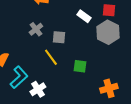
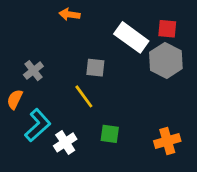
white rectangle: (84, 16) -> (131, 37), size x1.6
gray cross: (36, 29) -> (33, 71), moved
green square: (80, 66) -> (110, 134), moved

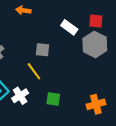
white rectangle: (131, 37) -> (69, 27), size x0.7
white cross: (65, 142) -> (20, 96), moved

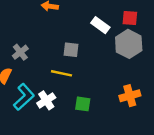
yellow line: (34, 71) -> (62, 73), turned -42
orange cross: (96, 104) -> (130, 96), moved

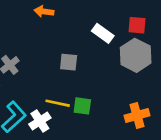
yellow line: (62, 73) -> (58, 103), moved
green square: (83, 104) -> (82, 106), moved

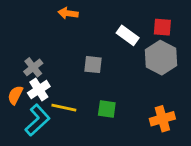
yellow line: (58, 103) -> (64, 108), moved
white cross: (40, 121) -> (39, 90), moved

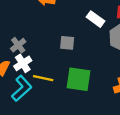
green square: (107, 109) -> (78, 79), size x1.6

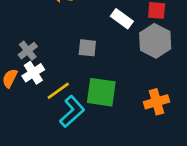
yellow line: (43, 78) -> (58, 91), turned -48
cyan L-shape: (22, 88) -> (72, 112), moved

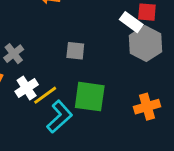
white rectangle: (122, 19) -> (131, 22), moved
white cross: (33, 73) -> (27, 88), moved

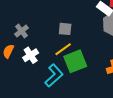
yellow line: (45, 95) -> (63, 49), moved
green square: (90, 97) -> (75, 61), turned -30

